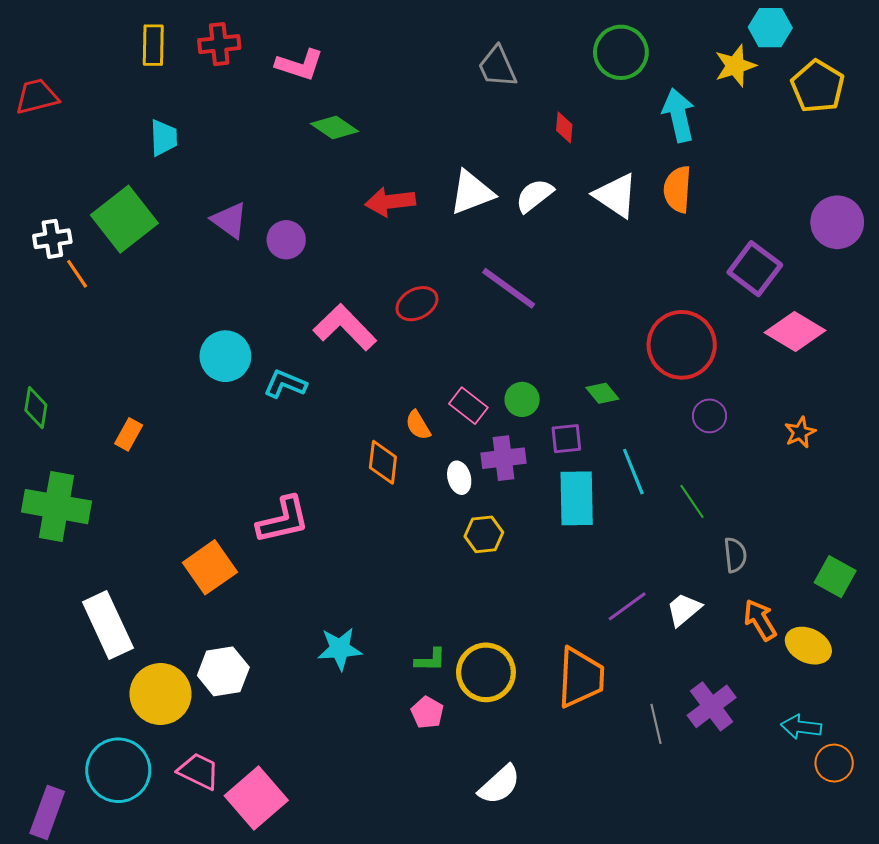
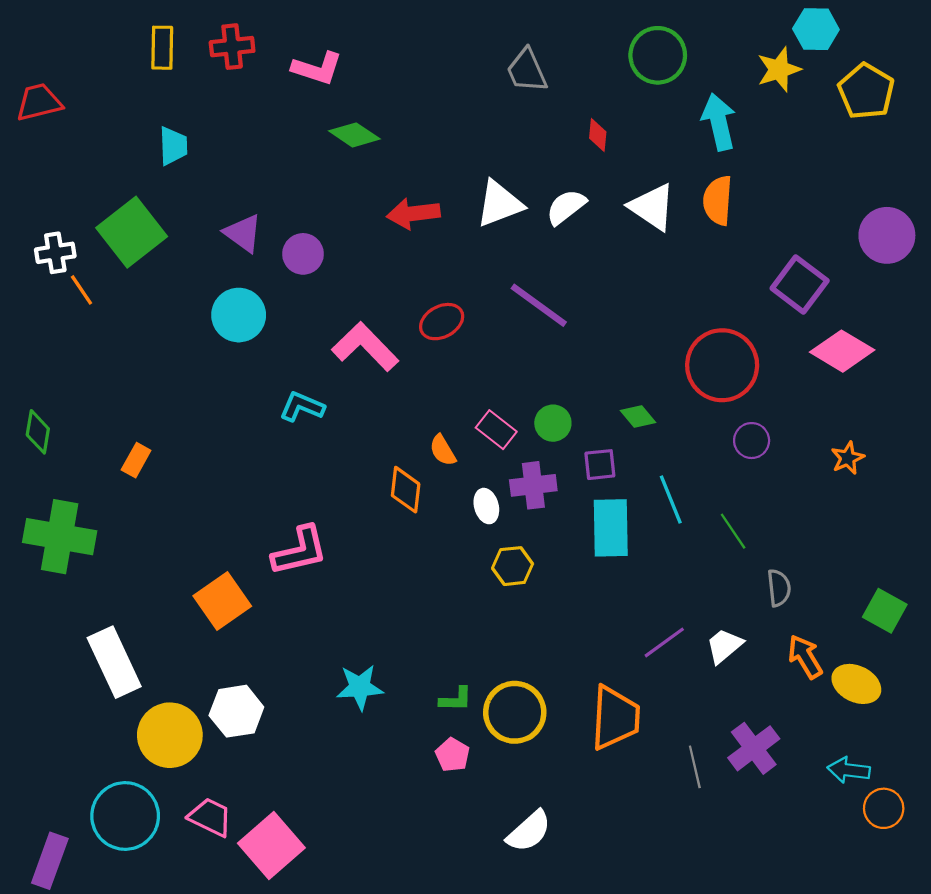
cyan circle: (225, 356) -> (239, 315), moved

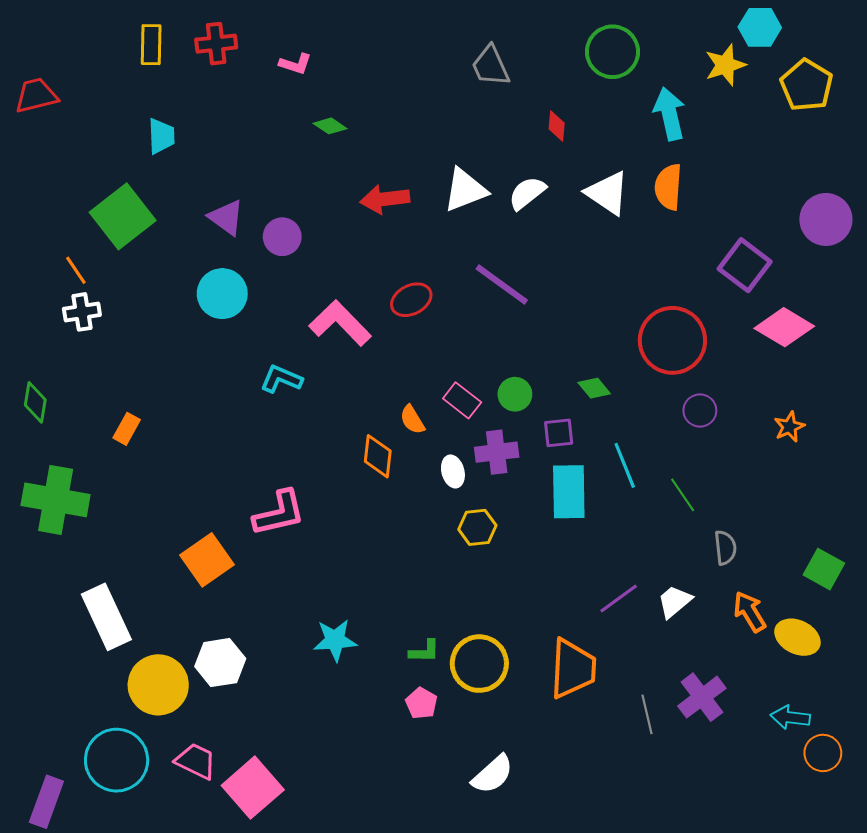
pink L-shape: (317, 68) -> (295, 64), size x0.7
green diamond: (354, 135) -> (330, 126), size x0.7
white cross: (55, 253) -> (82, 312), moved

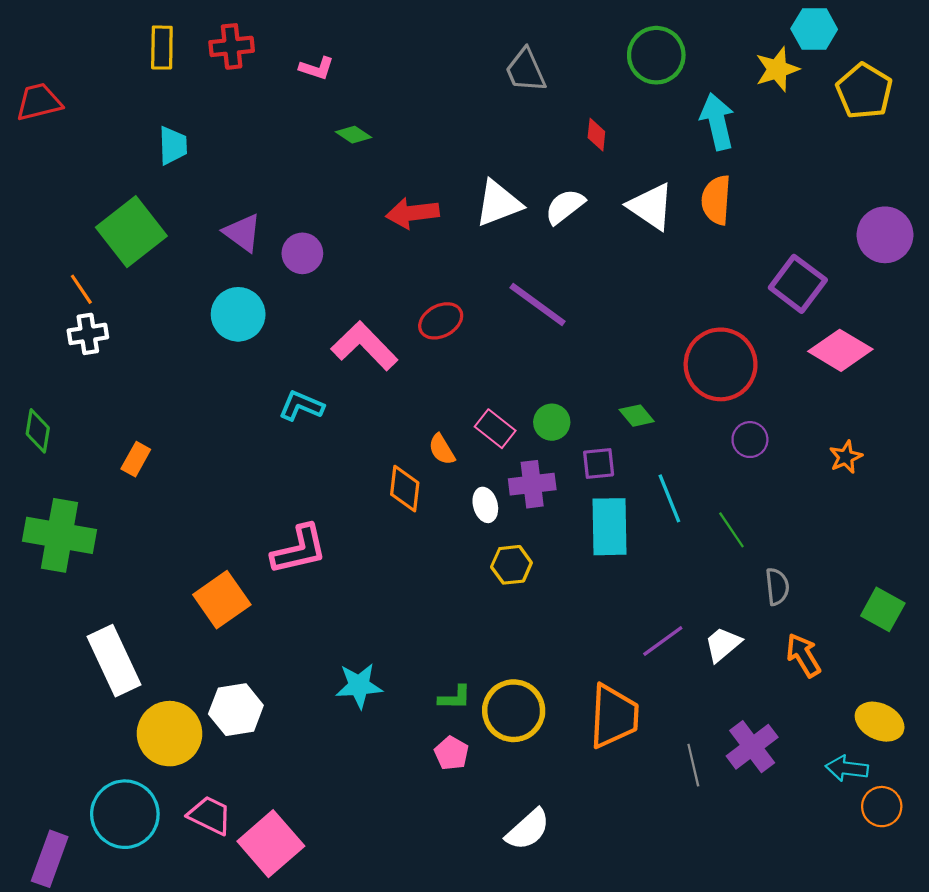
yellow ellipse: (797, 637) -> (880, 722), moved

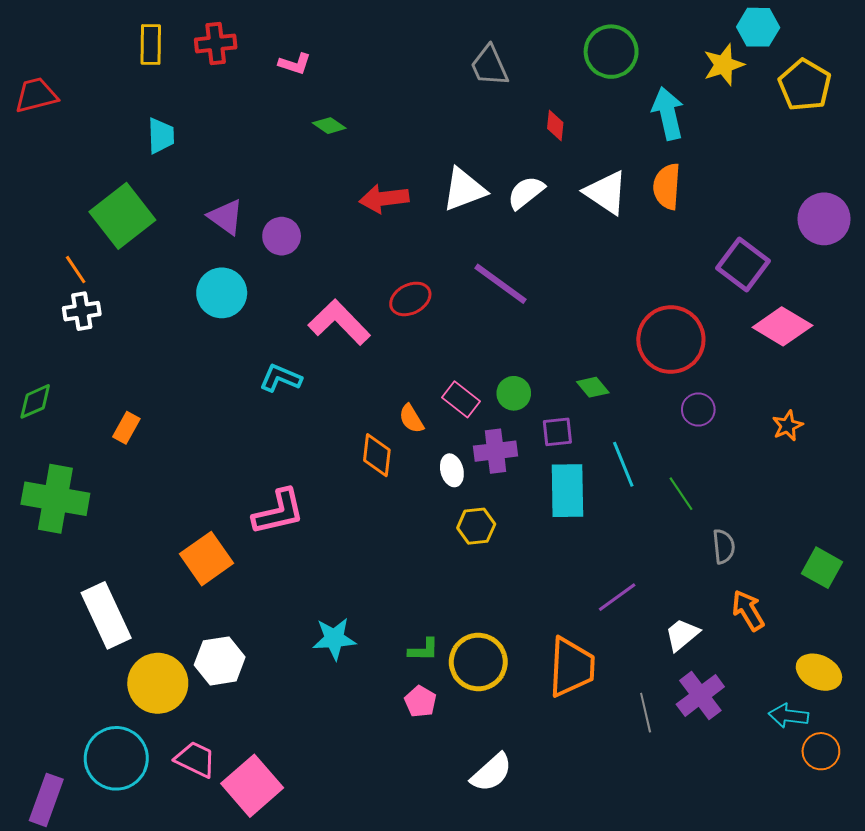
green diamond: (38, 431) -> (35, 401), turned 57
white trapezoid: (723, 644) -> (682, 635), moved

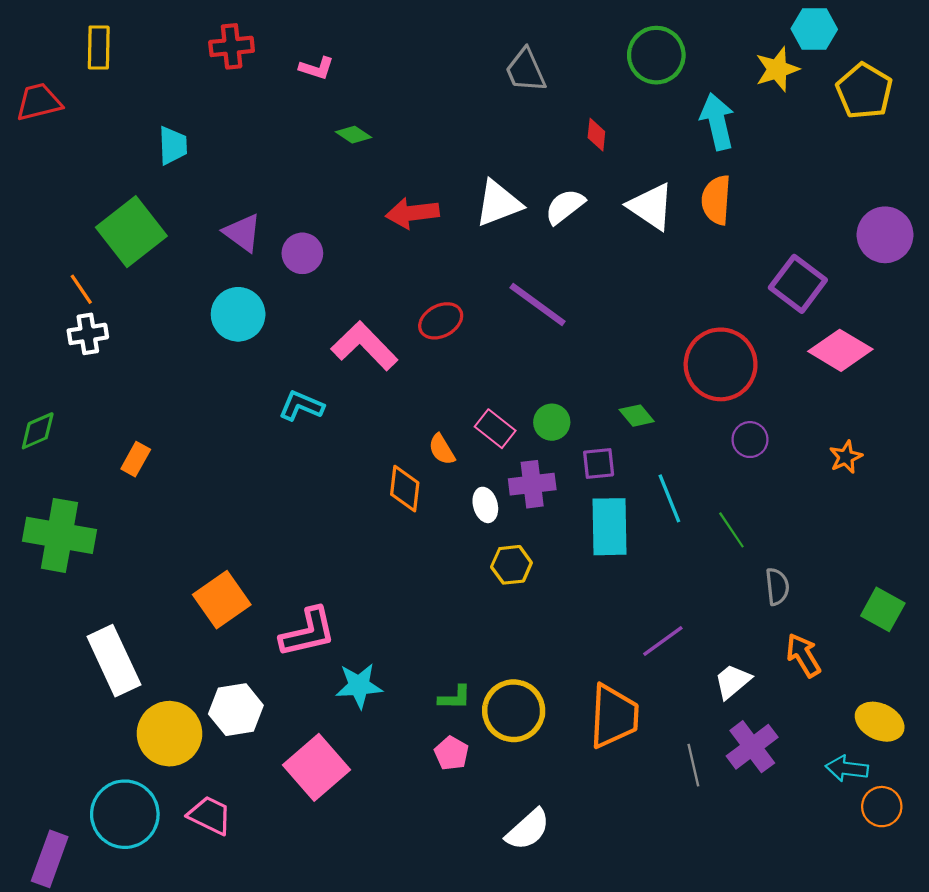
yellow rectangle: (151, 44) -> (99, 47), moved
pink L-shape: (278, 512) -> (308, 632), moved
pink square: (252, 786) -> (317, 767), moved

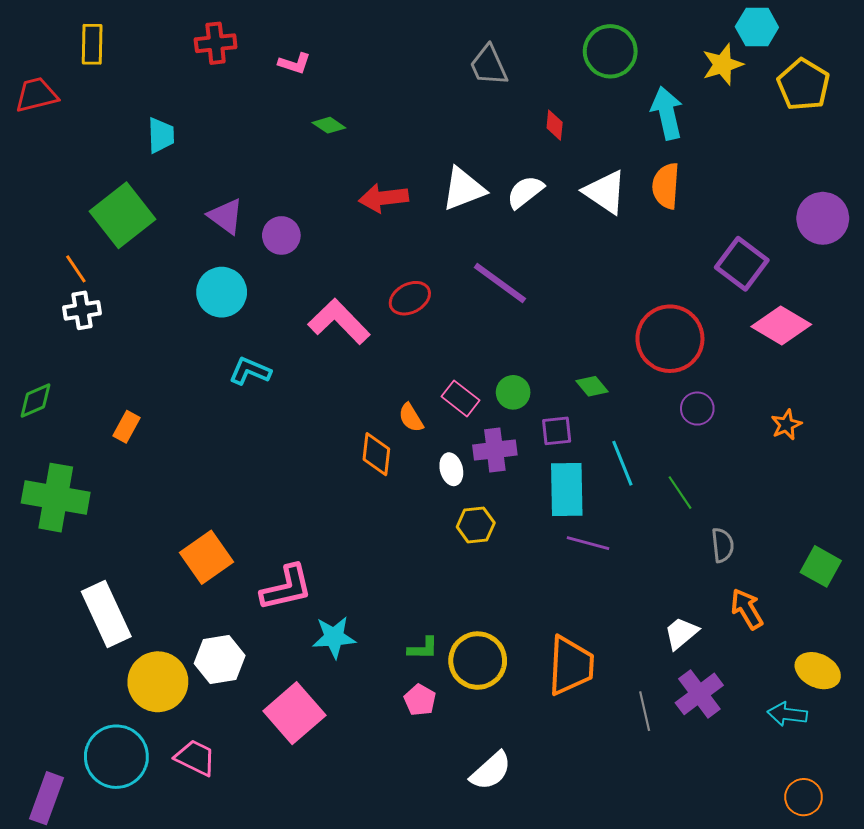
cyan L-shape: (301, 406) -> (250, 371), moved
purple line: (663, 641) -> (588, 543), moved, turned 51
orange circle: (882, 807) -> (804, 797), moved

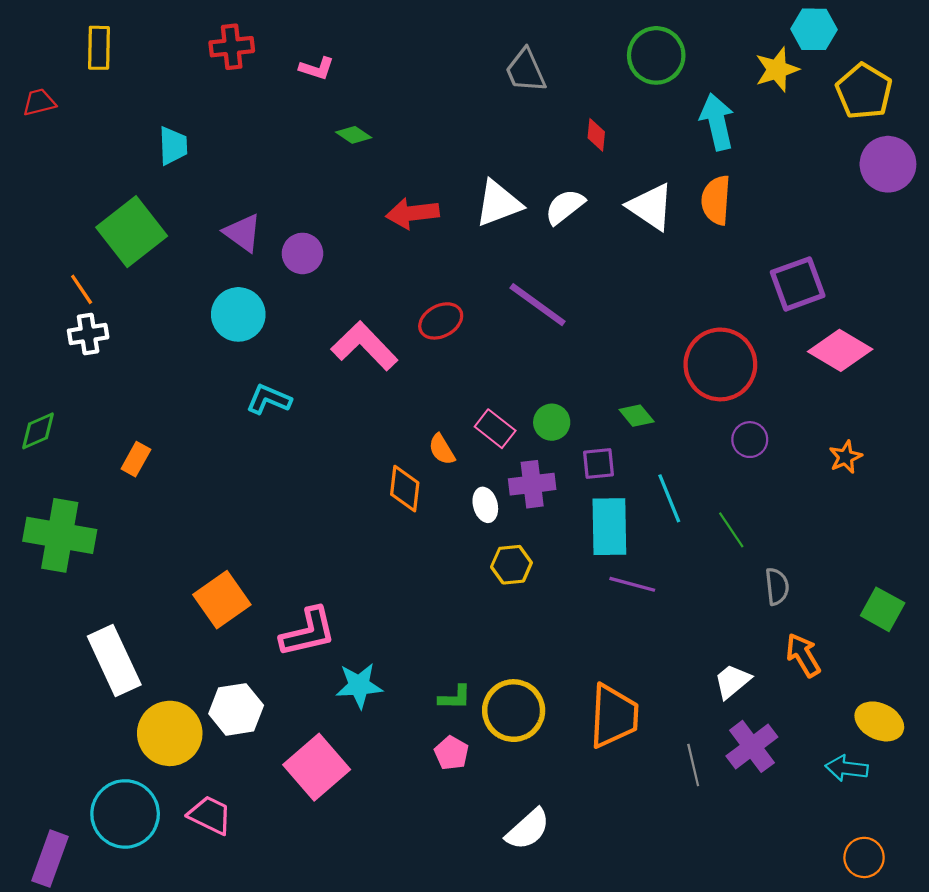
red trapezoid: (36, 95) -> (39, 102), size x0.7
purple circle: (823, 218) -> (888, 164), moved
purple square: (742, 264) -> (798, 284), turned 33

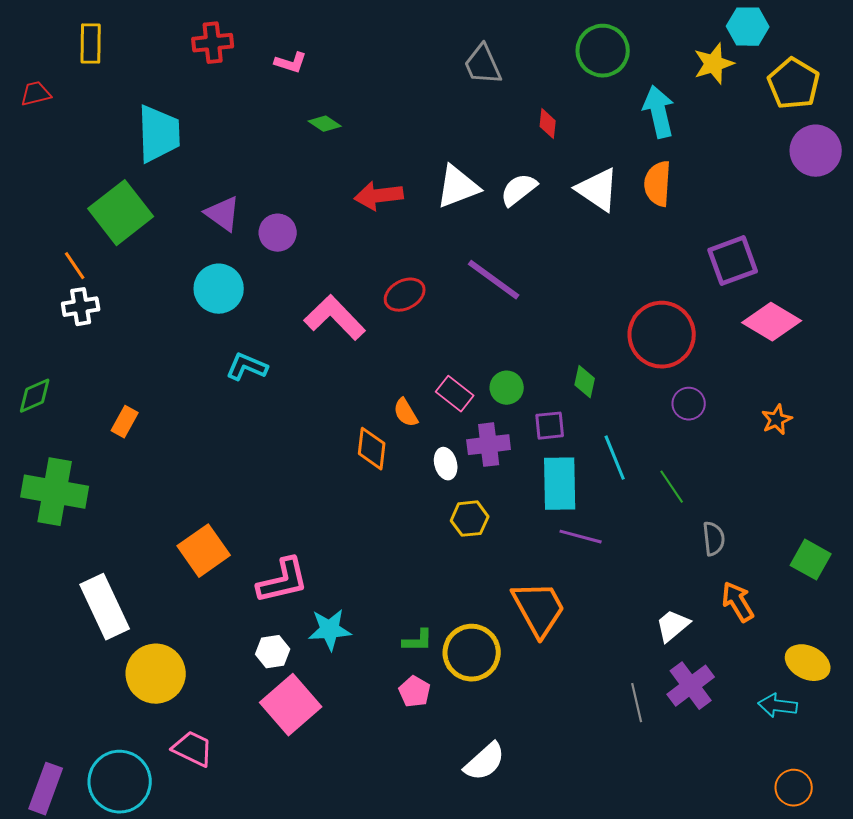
cyan trapezoid: (173, 146) -> (159, 134), size x1.6
green diamond: (637, 416) -> (585, 382), turned 52
white hexagon: (236, 709) -> (273, 652), moved, size x0.7
orange trapezoid: (614, 716) -> (539, 609), moved, turned -32
cyan circle: (125, 814) -> (120, 782), moved

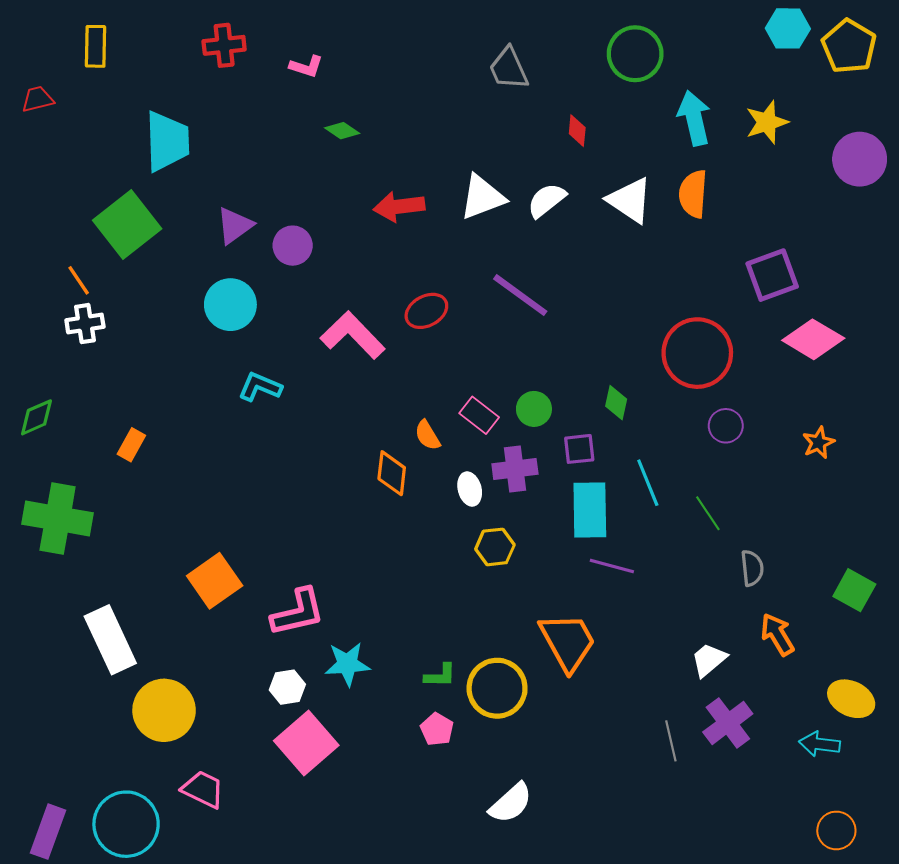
yellow star: (714, 64) -> (767, 122), moved
yellow pentagon: (794, 84) -> (849, 46), moved
purple triangle: (223, 214) -> (235, 226), turned 48

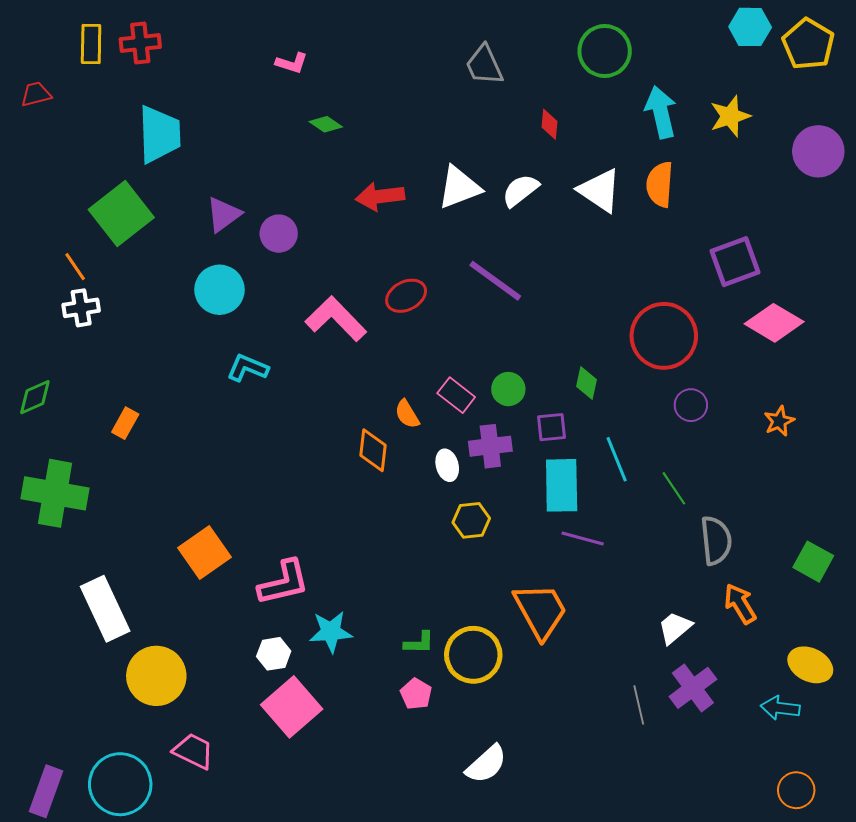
red cross: (224, 45) -> (140, 43), moved
gray semicircle: (752, 568) -> (716, 540), size x1.4

